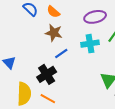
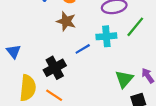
blue line: (61, 53) -> (83, 49), moved

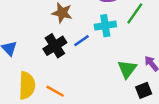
black cross: (55, 68) -> (55, 46), moved

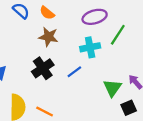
blue line: (82, 41) -> (74, 72), moved

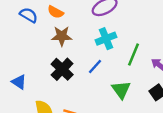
green line: (118, 35) -> (133, 55), moved
green triangle: (112, 88) -> (121, 90), moved

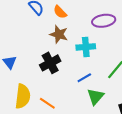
cyan cross: (106, 39) -> (86, 47), moved
blue line: (95, 67) -> (84, 78), moved

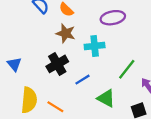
blue line: (84, 78) -> (82, 80), moved
green triangle: (95, 97) -> (106, 98), turned -42

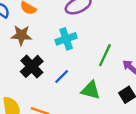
brown star: (66, 33) -> (21, 35), moved

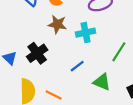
brown star: (21, 35) -> (57, 24), moved
black cross: (32, 66) -> (37, 53), moved

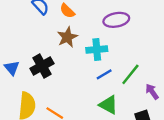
brown star: (57, 24) -> (67, 37), turned 30
blue line: (77, 66) -> (104, 74), moved

